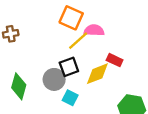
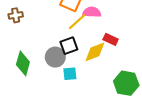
cyan square: (70, 98) -> (70, 74), turned -32

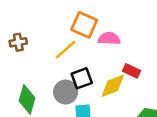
yellow line: (77, 22) -> (66, 50), moved

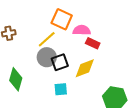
red rectangle: (131, 71) -> (93, 43), moved
gray circle: (66, 92) -> (47, 57), moved

